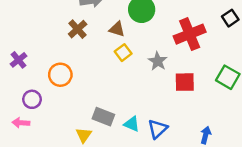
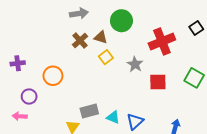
brown cross: (78, 29) -> (80, 40), moved
purple cross: (18, 60) -> (18, 63), turned 32
gray rectangle: (103, 117) -> (89, 111), turned -36

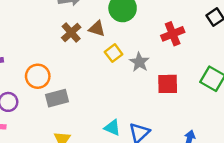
red cross: (162, 41) -> (173, 34), size x0.7
yellow square: (106, 57) -> (114, 53), moved
gray rectangle: (89, 111) -> (57, 98), moved

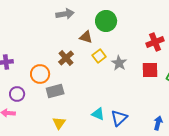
brown cross: (71, 33) -> (66, 58), moved
red cross: (173, 34) -> (155, 42), moved
red square: (168, 84) -> (150, 70), moved

